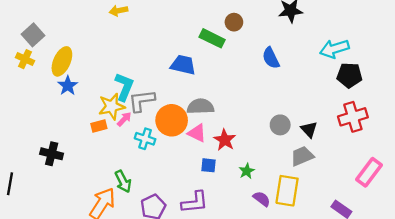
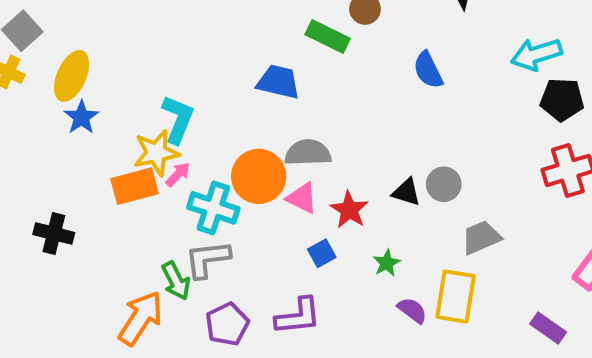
gray L-shape: (142, 101) -> (207, 259), moved
orange rectangle: (99, 126) -> (135, 186), size x1.6
black triangle: (309, 130) -> (406, 192), moved, turned -30
cyan cross: (145, 139) -> (213, 208), size x1.4
blue square: (209, 165) -> (322, 253), turned -35

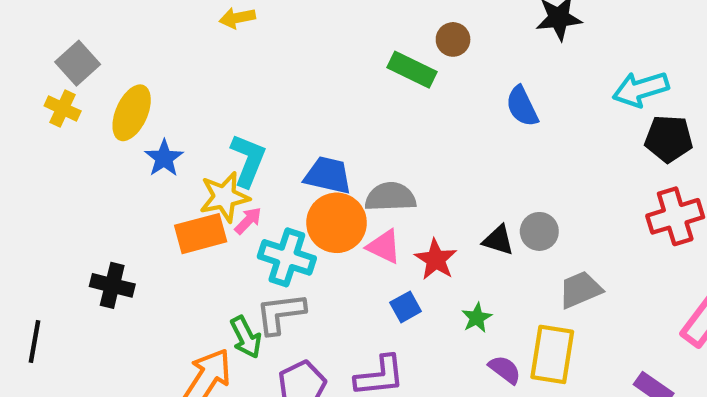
blue trapezoid: (278, 82) -> (328, 175), moved
blue star: (81, 117) -> (164, 158), moved

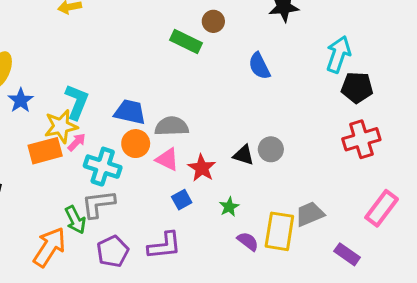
cyan arrow: (641, 89) -> (338, 54), turned 126
orange circle: (337, 223) -> (136, 144), size x0.7
gray trapezoid: (580, 290) -> (310, 214), moved

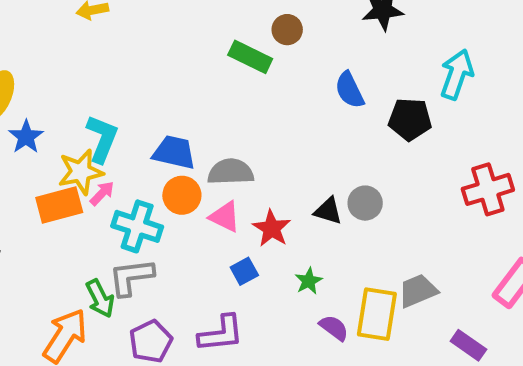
black pentagon: (357, 87) -> (410, 119), moved

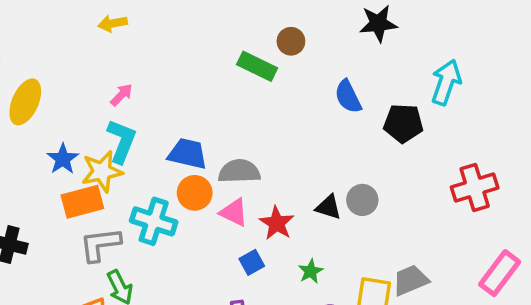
blue star: (26, 137) -> (63, 159), moved
pink arrow: (102, 193) -> (122, 95), moved
gray L-shape: (131, 277) -> (100, 245), moved

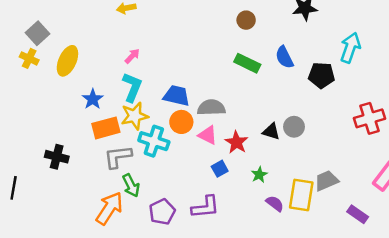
green rectangle: (257, 66) -> (247, 63), moved
yellow star: (102, 171) -> (135, 116), moved

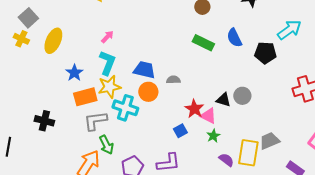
cyan arrow: (350, 48) -> (289, 30), turned 35
gray semicircle: (211, 108) -> (173, 80), size x0.6
pink triangle: (208, 135) -> (208, 116), moved

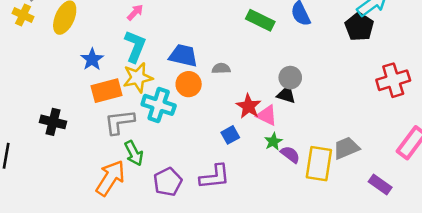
black pentagon: (265, 53) -> (359, 27), moved, turned 30
gray circle: (242, 96) -> (290, 78), moved
purple semicircle: (226, 160) -> (290, 154), moved

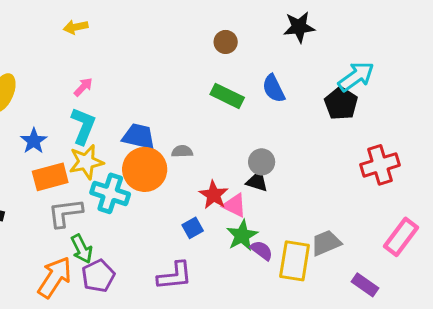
orange circle: (189, 84) -> (145, 169), size x1.5
green star: (273, 141) -> (242, 235), size x1.5
purple pentagon: (168, 182) -> (98, 276), moved

